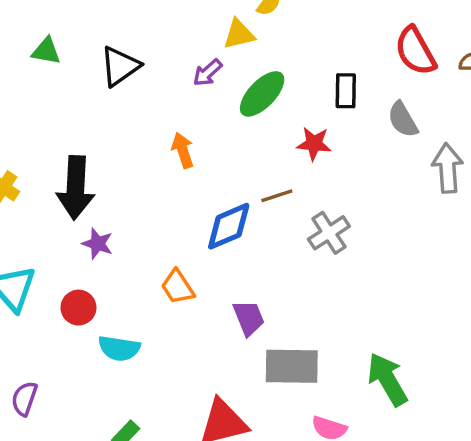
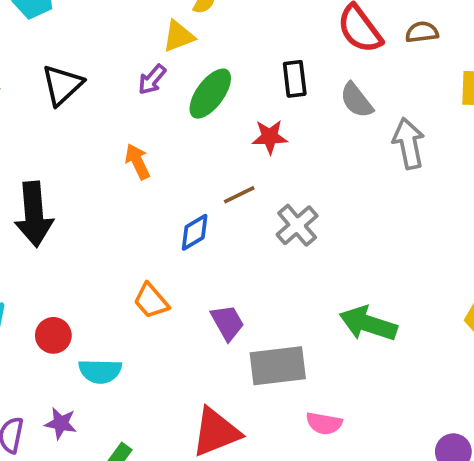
blue diamond: (229, 226) -> (195, 232), size x0.7
purple star: (98, 244) -> (61, 423), moved
green arrow: (387, 379) -> (368, 324), moved, turned -34

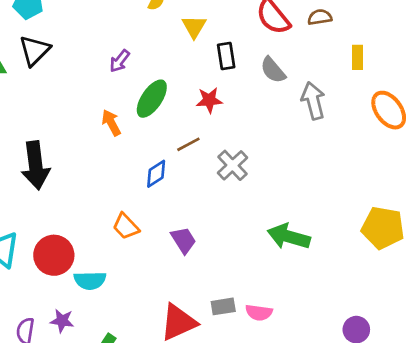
yellow triangle: (179, 36) -> (194, 27), moved, turned -36
black triangle: (62, 85) -> (35, 50), moved
green ellipse: (210, 94) -> (152, 99), moved
red circle: (53, 335) -> (54, 255), size x1.5
gray rectangle: (278, 366) -> (223, 306), moved, size x0.6

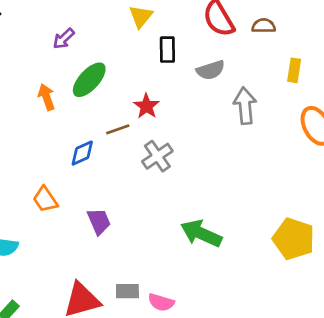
gray semicircle: (273, 70) -> (211, 70), turned -76
red star: (209, 100) -> (146, 106), moved, turned 30

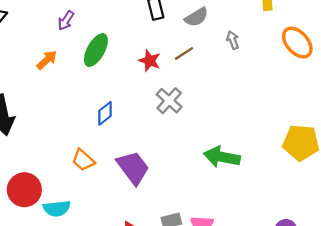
orange arrow: (46, 97) -> (47, 60), moved, turned 80
gray arrow: (245, 106) -> (233, 40), size x0.6
brown line: (118, 129) -> (184, 53), moved
purple trapezoid: (99, 221) -> (133, 168), size x1.5

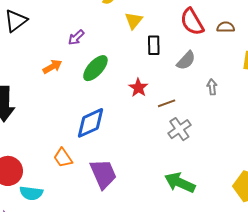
gray semicircle: (196, 17) -> (186, 60), turned -30
brown line: (184, 53) -> (167, 103), moved
gray cross: (169, 101) -> (179, 129), moved
blue diamond: (105, 113) -> (91, 123), size x1.6

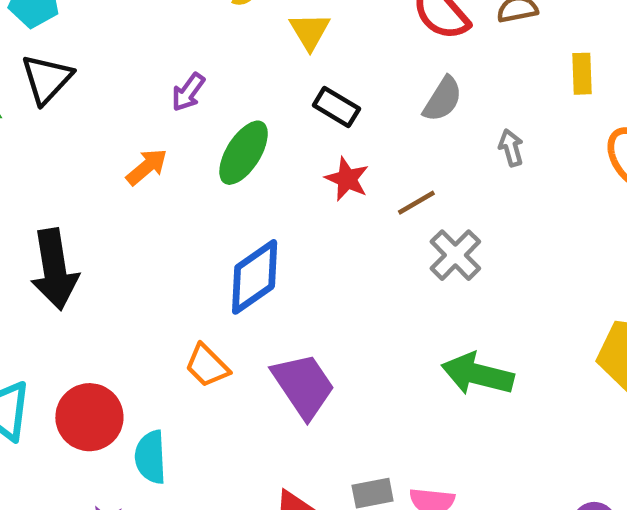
black rectangle: (154, 45) -> (336, 107), moved, turned -48
cyan semicircle: (31, 193) -> (151, 457), turned 90

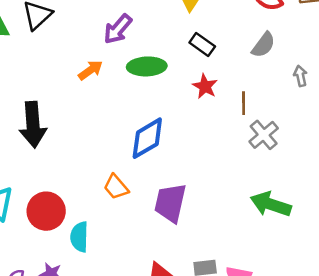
purple arrow: (188, 92) -> (118, 29), size x1.4
green ellipse: (244, 153) -> (147, 66), turned 51
brown line: (416, 203) -> (244, 103), turned -65
purple trapezoid: (303, 386) -> (170, 203), turned -138

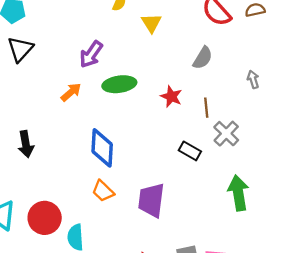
black rectangle: (202, 45) -> (190, 151), moved
gray semicircle: (263, 45) -> (203, 58), moved
black arrow: (33, 125) -> (26, 144), size x0.7
blue diamond: (147, 138) -> (102, 148), moved, turned -51
green arrow: (271, 204) -> (238, 193), turned 68

